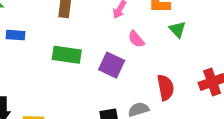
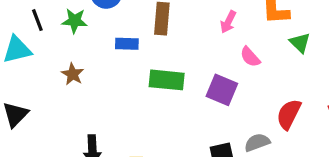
blue rectangle: (15, 35) -> (127, 44), moved
red semicircle: (166, 88) -> (289, 114), turned -140

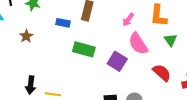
pink semicircle: (250, 57) -> (138, 44), size x1.6
red semicircle: (289, 114) -> (162, 73), moved, turned 96

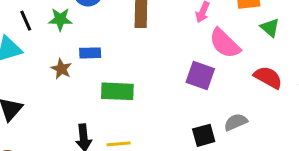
blue rectangle: (63, 23) -> (90, 53), moved
green rectangle: (84, 49) -> (117, 91), moved

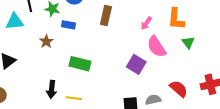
blue rectangle: (90, 53) -> (68, 25), moved
red semicircle: (268, 77) -> (179, 89), moved

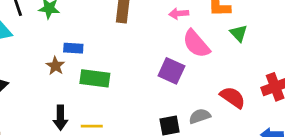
pink arrow: (146, 23) -> (179, 14), turned 56
blue rectangle: (68, 25) -> (73, 48), moved
brown star: (46, 41) -> (55, 66), moved

